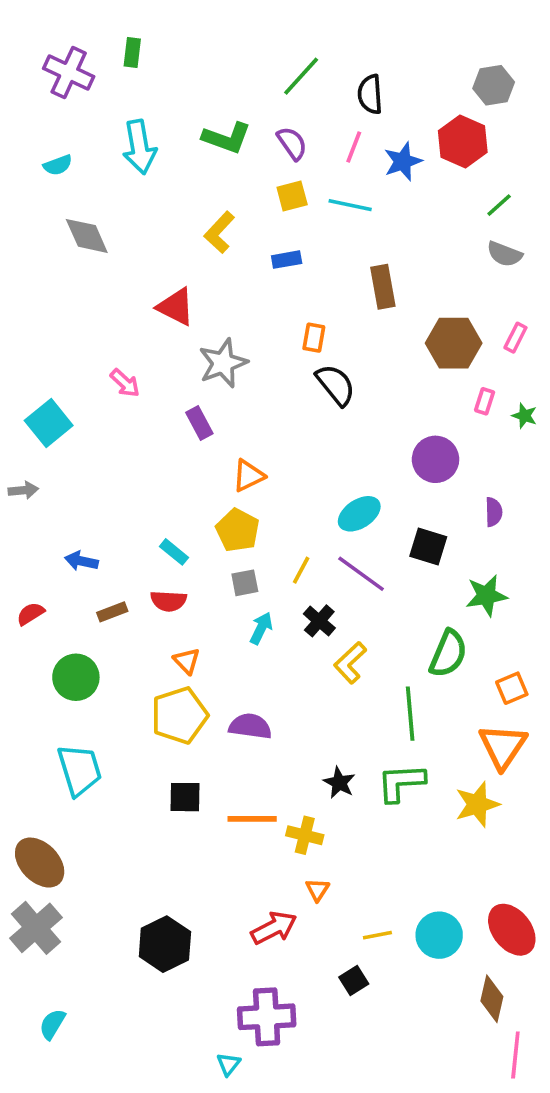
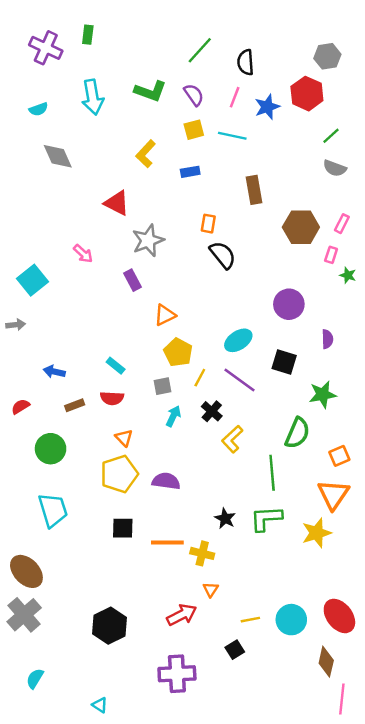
pink rectangle: (485, 401) -> (331, 255), moved
yellow pentagon: (238, 530) -> (178, 352), moved
cyan triangle: (228, 1064) -> (100, 705), moved, turned -35

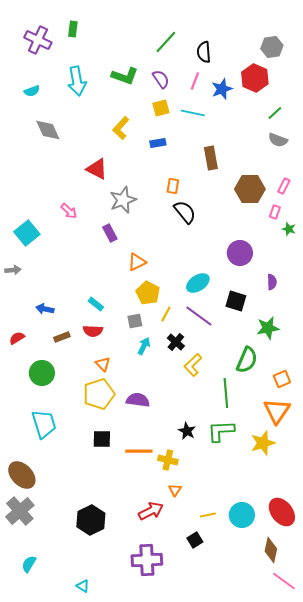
pink line: (342, 699) -> (284, 581), turned -60

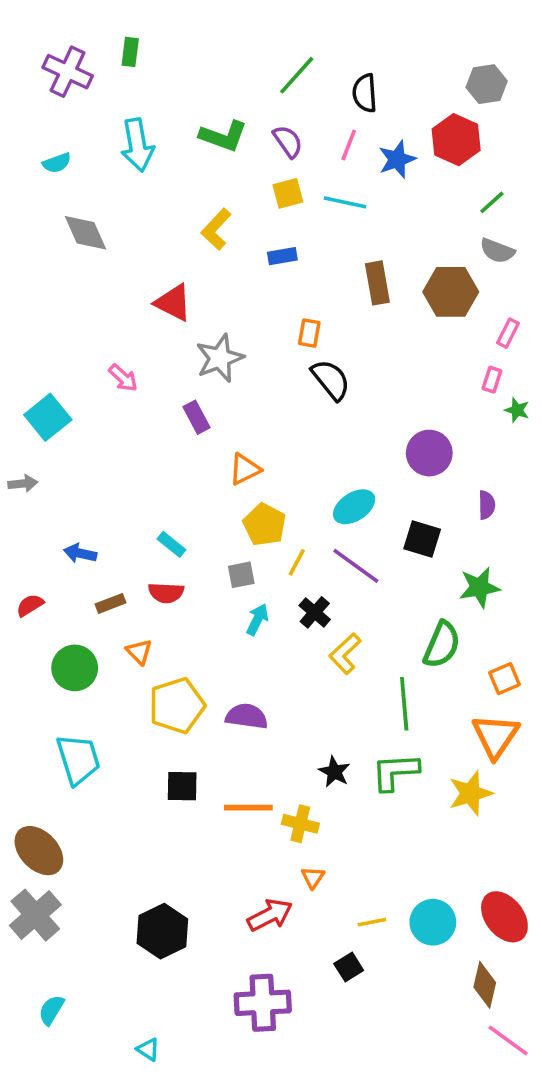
brown hexagon: (250, 189) -> (451, 292), moved
orange triangle: (103, 364) -> (139, 652), moved

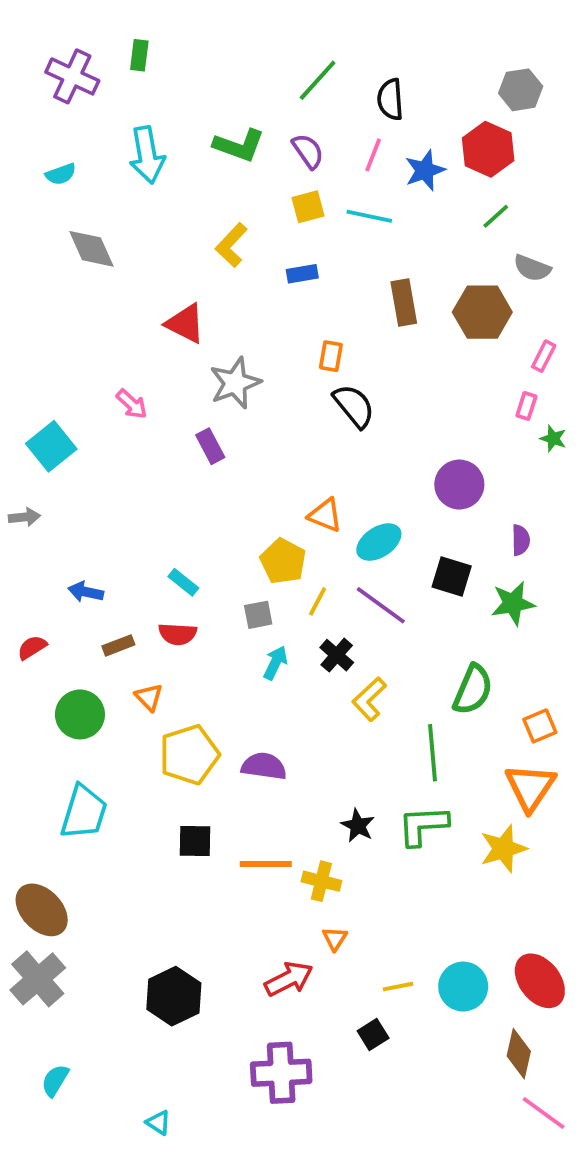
green line: (492, 202) -> (496, 216), moved
orange triangle: (245, 469) -> (325, 515), moved, turned 48
green star: (479, 587) -> (513, 603), moved
cyan trapezoid: (78, 759) -> (84, 812), turned 34

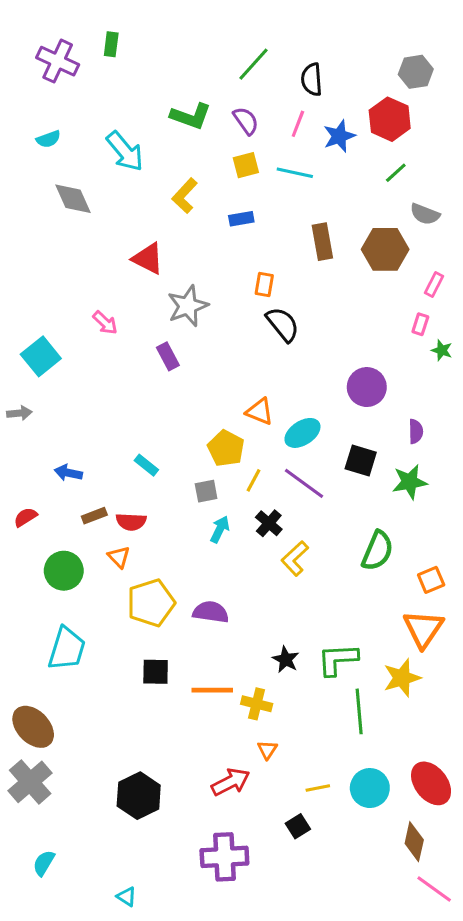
cyan arrow: (147, 155) -> (125, 151), moved, turned -30
red semicircle: (178, 634) -> (131, 522), moved
green line: (433, 753) -> (359, 711), moved

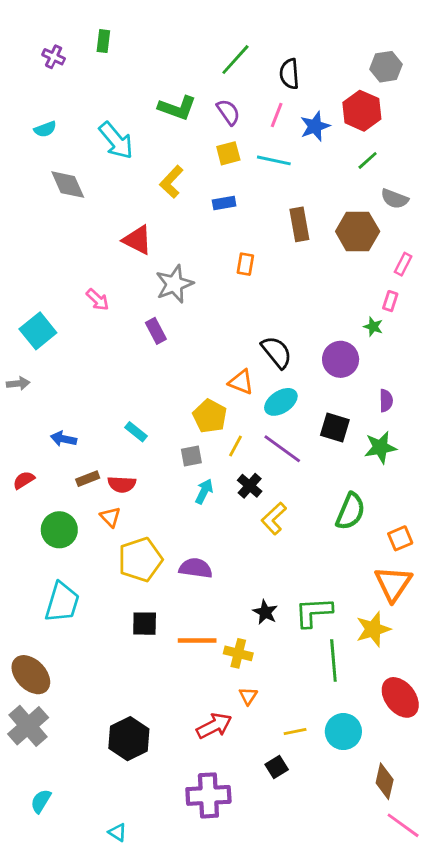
purple cross: (58, 61) -> (54, 57), size x0.6
black semicircle: (283, 324) -> (277, 352), moved
green star: (442, 350) -> (373, 327), moved
red ellipse: (431, 783) -> (400, 697), moved

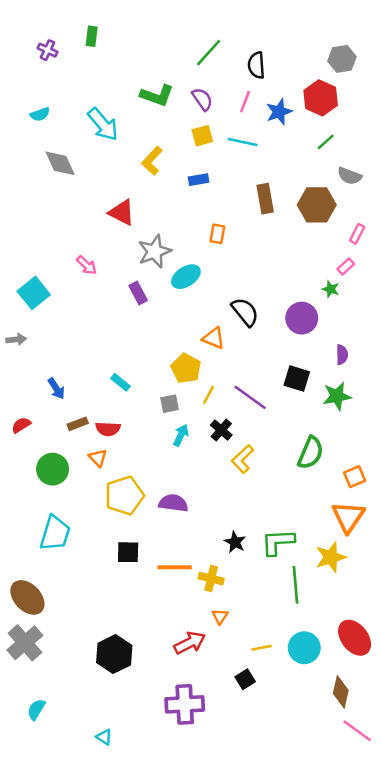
pink rectangle: (390, 301) -> (346, 267), turned 30
cyan ellipse: (281, 402) -> (186, 277), moved
blue arrow: (64, 439) -> (56, 389), turned -135
red ellipse: (400, 697) -> (355, 638), moved

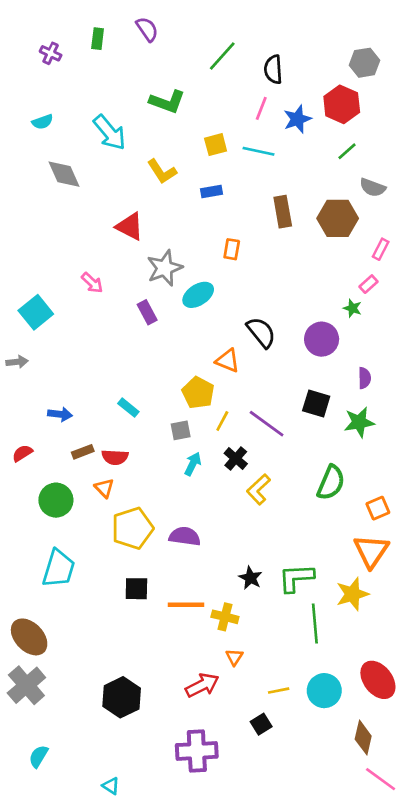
purple semicircle: (202, 99) -> (147, 29), moved
yellow L-shape: (152, 161) -> (162, 171), turned -76
blue arrow: (56, 389) -> (60, 414), turned -50

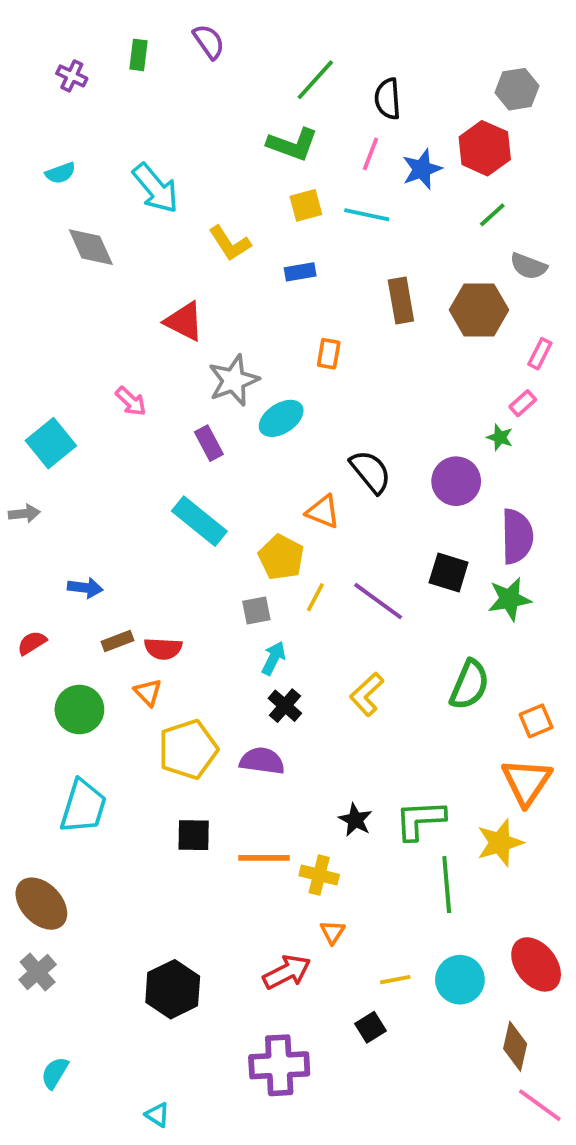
green L-shape: (167, 102) -> (293, 144), moved
purple semicircle: (365, 378) -> (517, 536), size x1.8
cyan rectangle: (128, 408) -> (199, 521), moved, size x1.8
black cross: (236, 459) -> (285, 706), moved
gray cross: (26, 685) -> (38, 972), size x0.7

